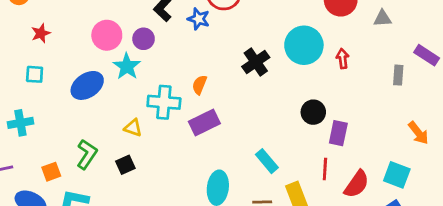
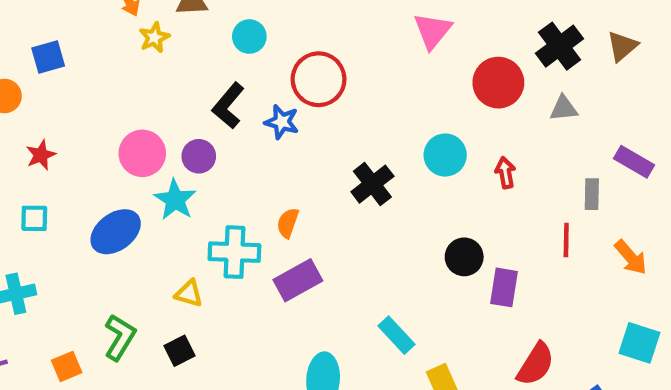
cyan circle: (304, 45) -> (445, 155), size x0.7
orange arrow: (418, 133) -> (631, 257), moved
red line: (325, 169) -> (566, 240), moved
cyan square: (397, 175) -> (639, 343), moved

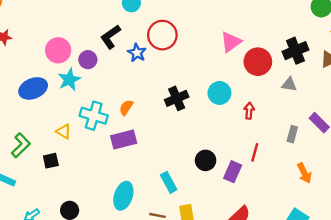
pink triangle: (433, 31) -> (231, 42), moved
red line: (566, 240) -> (255, 152), moved
black circle: (464, 257) -> (206, 160), moved

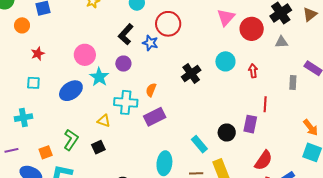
purple circle: (88, 60) -> (123, 64), moved
black circle: (206, 160) -> (227, 132), moved
orange arrow: (304, 173) -> (311, 128), moved

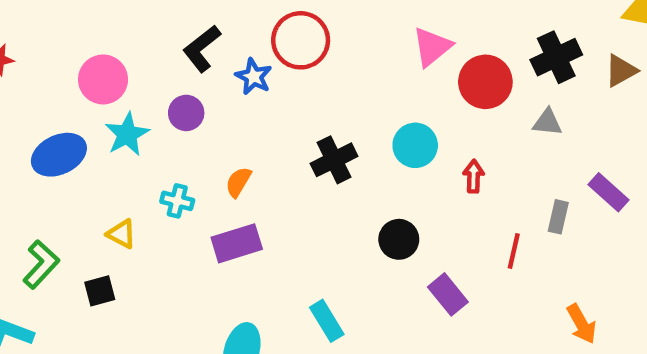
cyan cross: (126, 102) -> (177, 201), size x0.6
red line: (265, 104) -> (514, 251), moved
purple rectangle: (250, 124) -> (448, 294), turned -60
black circle: (227, 132) -> (399, 239), moved

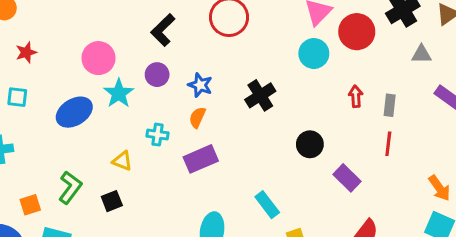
blue star: (254, 77) -> (200, 85), moved
gray triangle: (547, 122) -> (422, 54), moved
cyan circle: (415, 145) -> (314, 54), moved
gray rectangle: (558, 217) -> (390, 105), moved

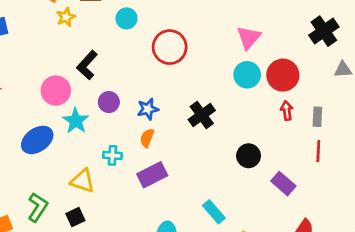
black L-shape: (163, 30) -> (87, 65), moved
red circle: (357, 32) -> (283, 75), moved
blue star: (200, 85) -> (148, 109), turned -30
yellow triangle: (122, 161) -> (83, 181), size x1.4

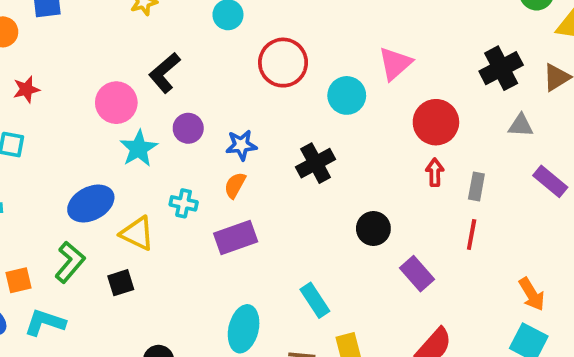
cyan circle: (247, 75) -> (347, 95), moved
blue ellipse: (37, 140) -> (91, 203), moved

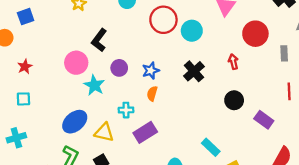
cyan circle: (347, 95) -> (192, 31), moved
red arrow: (435, 172) -> (233, 62), moved
gray rectangle: (476, 186) -> (284, 53), moved
purple rectangle: (236, 237) -> (145, 132), moved

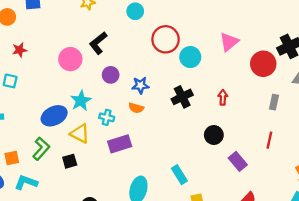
red circle: (255, 34) -> (263, 64), moved
cyan star: (94, 85) -> (81, 101), moved
orange semicircle: (152, 94) -> (136, 108), turned -104

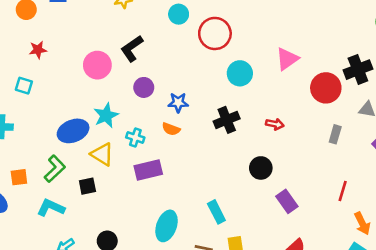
red circle: (166, 39) -> (215, 33), moved
red arrow: (223, 97) -> (275, 124), turned 96
red line: (269, 140) -> (343, 191), moved
cyan L-shape: (26, 182) -> (51, 208), moved

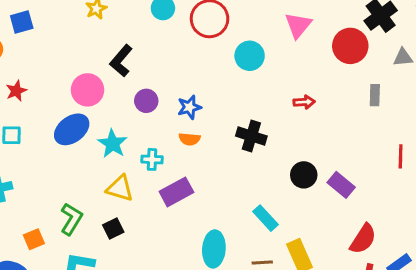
black cross: (227, 120) -> (251, 136), moved, turned -35
blue ellipse: (73, 131) -> (72, 129), moved
black circle: (261, 168) -> (304, 175), moved

